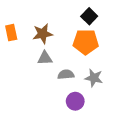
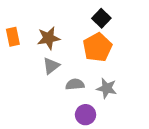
orange pentagon: (86, 42) -> (97, 47), turned -30
gray triangle: (45, 58) -> (51, 66), turned -35

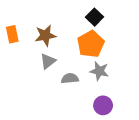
gray star: (107, 88) -> (99, 71), moved
purple circle: (86, 115) -> (103, 105), moved

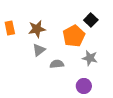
black square: (94, 17) -> (91, 20), moved
gray star: (99, 71) -> (90, 58), moved

